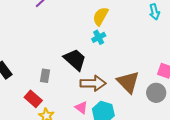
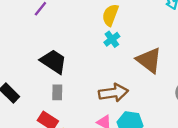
black trapezoid: (75, 60) -> (54, 61), moved
brown triangle: (128, 82) -> (149, 60), moved

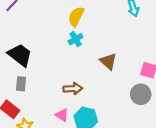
brown triangle: (149, 60) -> (108, 61), size x0.7
brown arrow: (113, 93) -> (73, 89), size x0.7

